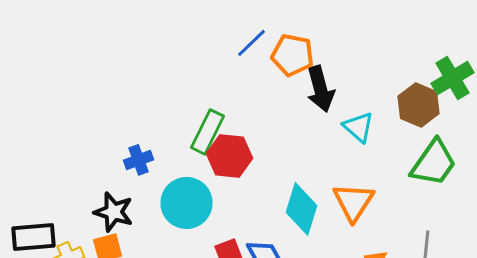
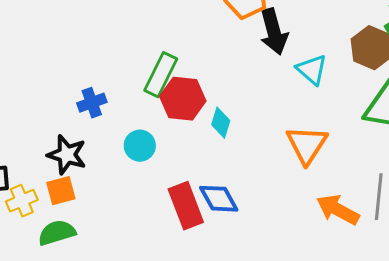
cyan circle: (186, 203) -> (140, 146), size x0.6
cyan diamond: (302, 209) -> (221, 123), moved, size x0.6

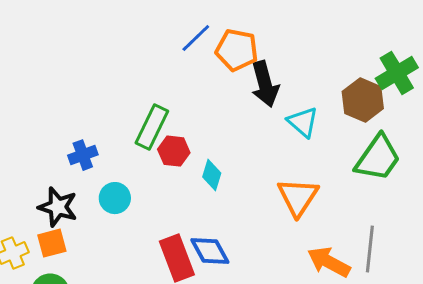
red hexagon: (183, 99) -> (174, 151), size x0.7
cyan circle: (140, 146) -> (115, 198), moved

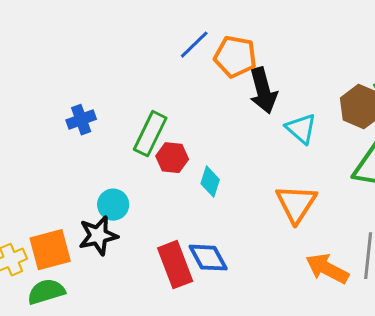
blue cross: (83, 155) -> (81, 120), moved
black star: (58, 207) -> (98, 236), moved, turned -30
orange square: (52, 243) -> (50, 250), size x1.4

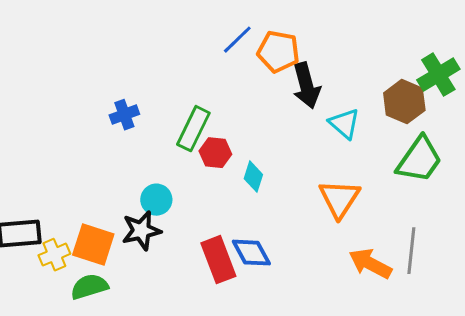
orange square: (50, 250) -> (93, 245), turned 33

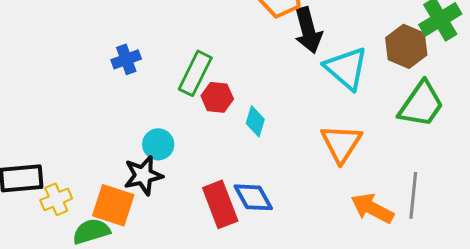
cyan triangle: (344, 124) -> (346, 68), size x1.4
orange square: (93, 245) -> (113, 205), moved

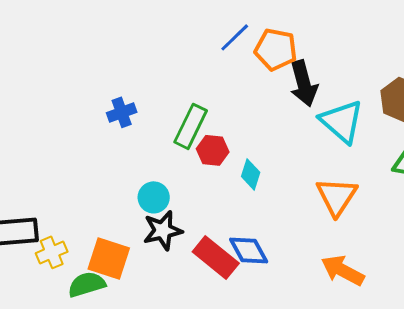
black star: (143, 175) -> (163, 230), moved
red rectangle: (220, 204) -> (216, 257), turned -30
orange arrow: (372, 208) -> (343, 270), moved

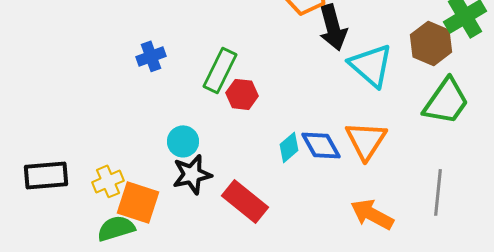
cyan diamond: (251, 174) -> (289, 147), moved, turned 32
blue diamond: (249, 250) -> (321, 145), moved
yellow cross: (52, 252) -> (108, 181), moved

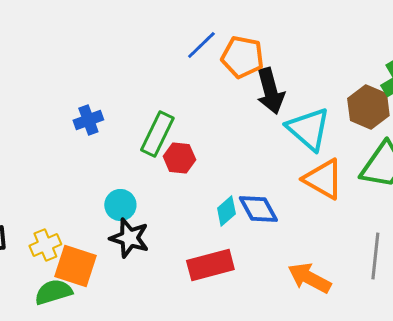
orange triangle: (366, 140) -> (323, 179), moved, turned -33
black star: (192, 174) -> (129, 238), turned 30
red rectangle: (245, 201) -> (210, 265), moved, turned -54

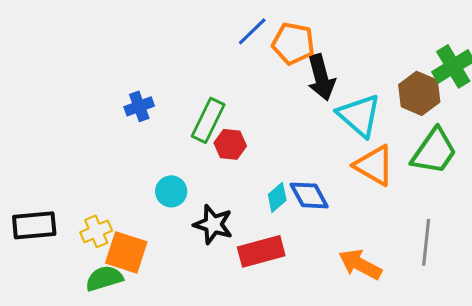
black star: (129, 238) -> (213, 224), moved

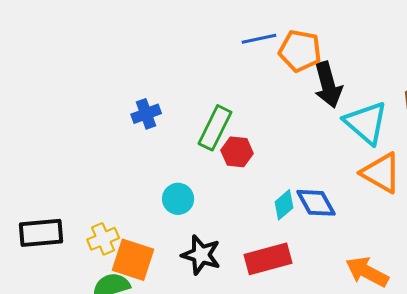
blue line: (252, 31) -> (259, 39), turned 32
black star: (213, 224) -> (201, 255), moved

